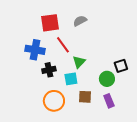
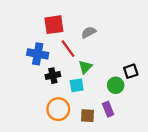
gray semicircle: (80, 21) -> (89, 32), moved
brown square: (85, 97) -> (87, 116), moved
purple rectangle: (109, 101) -> (108, 109), moved

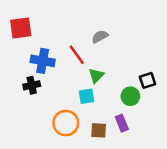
red square: (54, 25) -> (21, 28), moved
black cross: (53, 76) -> (32, 85), moved

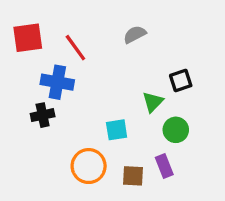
gray semicircle: (100, 37) -> (135, 34), moved
red line: (77, 55) -> (75, 48), moved
green triangle: (96, 76) -> (153, 102), moved
black square: (147, 80) -> (181, 80), moved

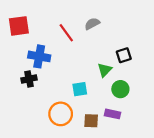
red line: (75, 48) -> (66, 33), moved
purple rectangle: (164, 166) -> (113, 114), turned -56

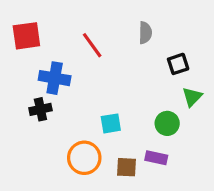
gray semicircle: (92, 24) -> (145, 33), moved, turned 119
black square: (124, 55) -> (178, 64), moved
green triangle: (105, 70) -> (192, 97), moved

